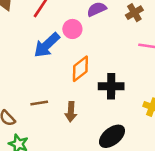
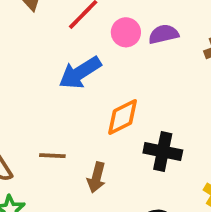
pink circle: (72, 29) -> (126, 32), moved

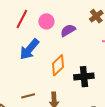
purple semicircle: (163, 34) -> (68, 30), moved

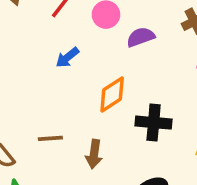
blue arrow: (29, 49) -> (67, 58), size x0.6

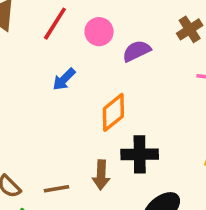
black cross: (154, 123) -> (140, 154), moved
brown line: (50, 138) -> (57, 189), moved

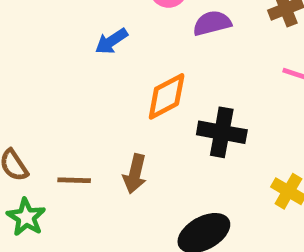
black cross: (140, 154) -> (222, 132), moved

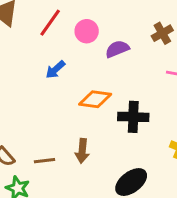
orange diamond: (167, 96) -> (95, 99), turned 44

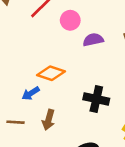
blue arrow: (55, 70) -> (31, 93), moved
orange diamond: (95, 99) -> (51, 73), moved

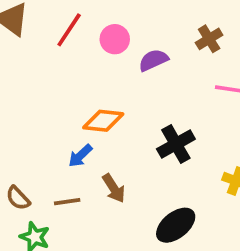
black cross: (96, 99) -> (176, 144), turned -30
brown arrow: (49, 120) -> (114, 188), turned -36

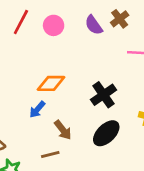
purple semicircle: (153, 60) -> (94, 25), moved, turned -96
brown line: (67, 202) -> (50, 155), moved
black ellipse: (176, 225) -> (106, 133), moved

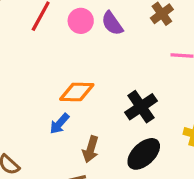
purple semicircle: (94, 25) -> (112, 23), moved
brown arrow: (63, 130) -> (91, 149), turned 54

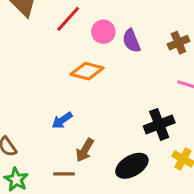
orange diamond: (77, 92) -> (87, 71), moved
black cross: (141, 107) -> (159, 124), moved

